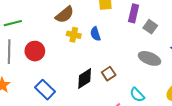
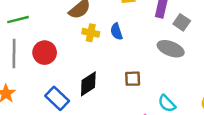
gray ellipse: (150, 58) -> (171, 49), moved
brown square: (109, 74) -> (133, 79), turned 32
black diamond: (85, 78) -> (88, 84), moved

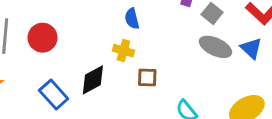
yellow cross: (91, 33) -> (123, 51), moved
gray ellipse: (171, 49) -> (215, 47), moved

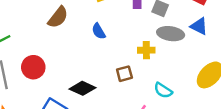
yellow cross: (123, 51) -> (146, 50), moved
black diamond: (93, 80) -> (83, 88), turned 70

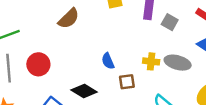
blue semicircle: (99, 31) -> (108, 61), moved
gray ellipse: (171, 34) -> (178, 63), moved

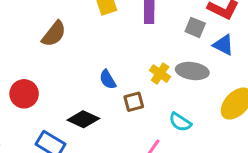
gray square: (170, 22) -> (195, 27), moved
yellow cross: (151, 61) -> (160, 74), turned 35

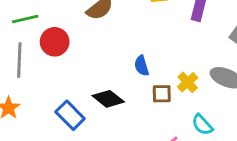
yellow cross: (160, 74) -> (188, 82), moved
red circle: (24, 94) -> (55, 42), moved

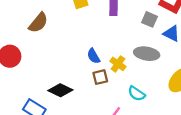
blue semicircle: (142, 66) -> (93, 56), moved

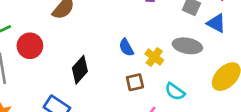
brown square: (100, 77) -> (135, 82), moved
black diamond: (60, 90) -> (80, 70), moved, turned -75

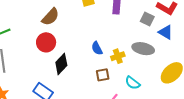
red circle: (30, 46) -> (46, 42), moved
yellow cross: (154, 57) -> (118, 56), turned 32

